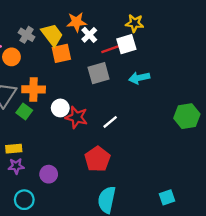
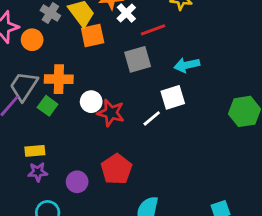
white square: (126, 44) -> (173, 97), moved
red pentagon: (97, 159) -> (116, 169), moved

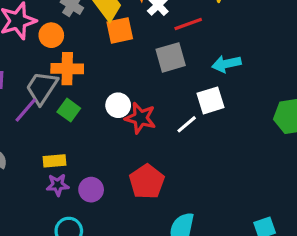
orange cross: (59, 79) -> (67, 69), moved
purple circle: (77, 182) -> (91, 190), moved

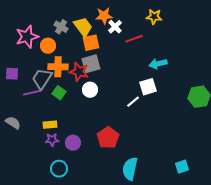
gray square: (171, 57) -> (91, 64), moved
purple line: (26, 110) -> (32, 93), turned 36
red star: (140, 118) -> (79, 72), moved

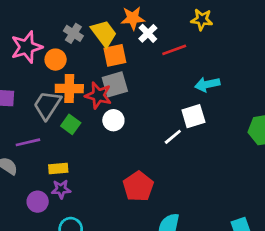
purple line: (32, 93) -> (28, 142), moved
purple circle: (73, 143) -> (38, 202), moved

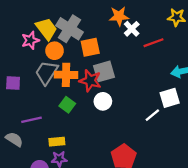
gray cross: (73, 33) -> (69, 29), size x1.6
yellow trapezoid: (104, 33) -> (46, 29), moved
pink star: (27, 47) -> (30, 40), size x0.7
orange square: (115, 55) -> (90, 47), moved
gray trapezoid: (47, 105) -> (46, 73), moved

